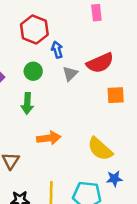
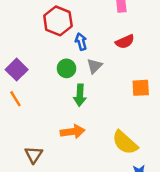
red semicircle: (100, 63) -> (125, 42), moved, size x0.7
green circle: (33, 71) -> (66, 68), moved
green arrow: (27, 103) -> (80, 95), moved

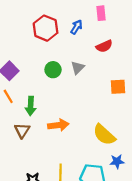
blue arrow: (81, 42) -> (76, 27), moved, turned 48
green arrow: (80, 95) -> (31, 106), moved
brown triangle: (34, 155) -> (22, 130), moved

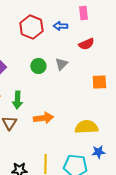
blue arrow: (76, 27) -> (60, 26), turned -120
yellow semicircle: (104, 135) -> (86, 127), turned 135

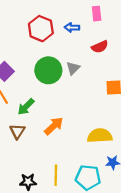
green circle: (38, 66) -> (48, 70), size x1.6
green arrow: (17, 100) -> (26, 107), turned 42
orange arrow: (43, 118) -> (54, 126), turned -36

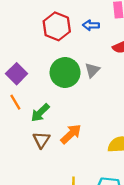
brown triangle: (17, 131) -> (41, 140), moved

